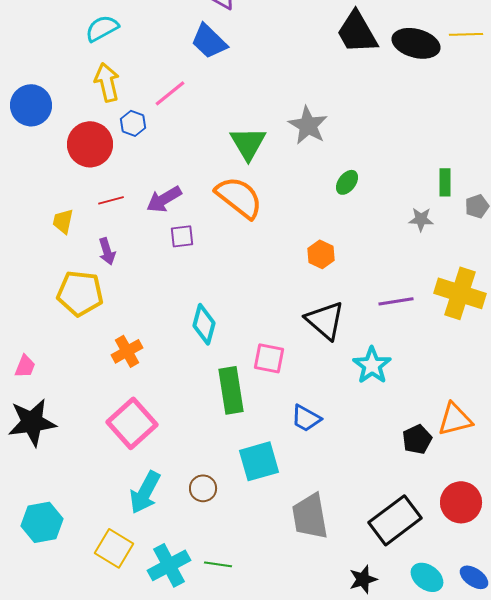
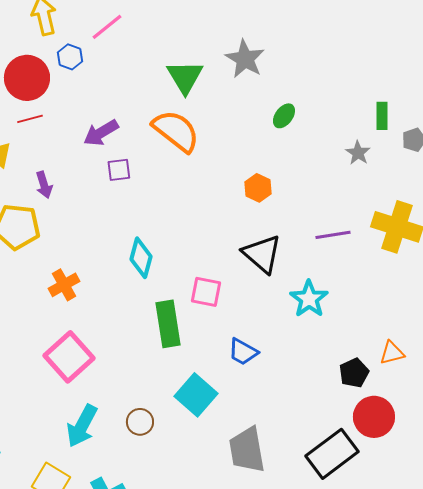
red line: (111, 200) -> (30, 119), moved
gray star: (421, 219) -> (358, 153), turned 30
orange triangle: (455, 419) -> (392, 353), size x0.7
cyan square: (259, 461) -> (196, 395), turned -33
red circle: (461, 502) -> (374, 417), moved

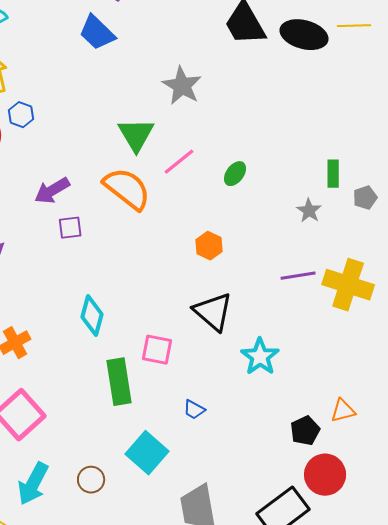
pink line: (107, 27) -> (179, 162), moved
gray star: (245, 59) -> (182, 86), moved
purple line: (333, 235) -> (298, 276), moved
blue trapezoid: (243, 352) -> (194, 410), size x0.7

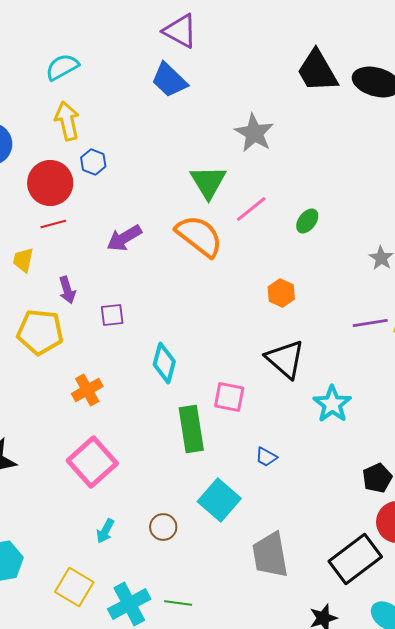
purple square: (70, 228) -> (112, 315), moved
cyan arrow: (33, 484) -> (105, 531), size x0.6

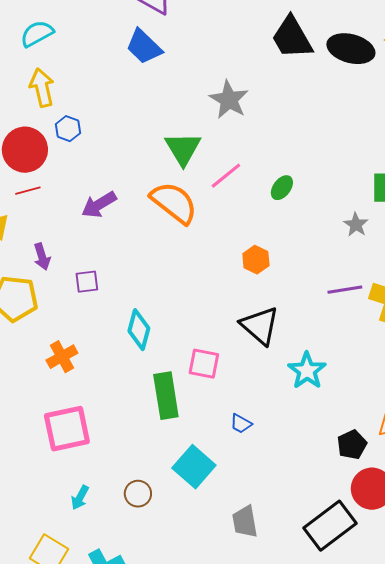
pink square: (92, 462) -> (67, 429), turned 30
gray trapezoid: (270, 555) -> (245, 522), size x0.7

